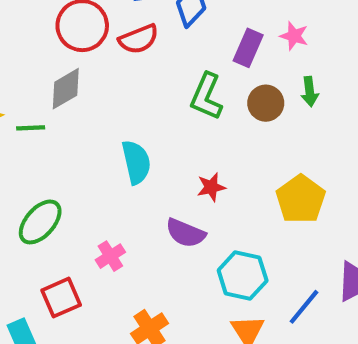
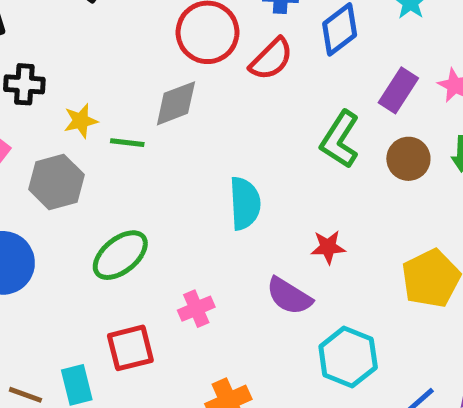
red semicircle: (139, 39) -> (271, 59), turned -33

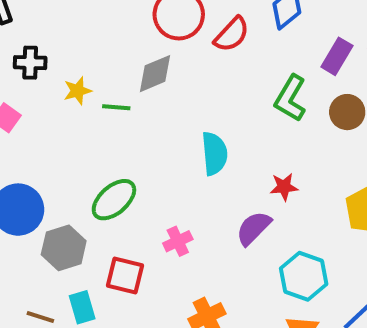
gray hexagon: (56, 182) -> (64, 248), moved
purple semicircle: (289, 296) -> (254, 228), turned 105
red square: (130, 348) -> (125, 275), turned 30

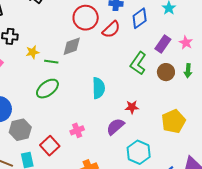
green ellipse: (114, 200) -> (47, 89), moved
red square: (125, 275) -> (50, 146), turned 30

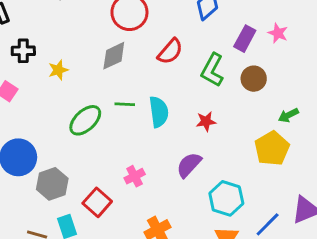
red semicircle: (111, 29) -> (170, 51), moved
green line: (51, 62) -> (125, 104), moved
green arrow: (188, 71) -> (288, 115), moved, turned 64
red star: (132, 107) -> (206, 121), moved

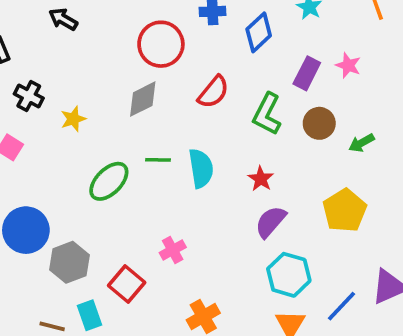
black cross: (23, 51) -> (29, 96), turned 30
green arrow: (288, 115) -> (362, 143), moved
red star: (206, 121) -> (261, 179), turned -30
purple semicircle: (189, 165) -> (271, 222), moved

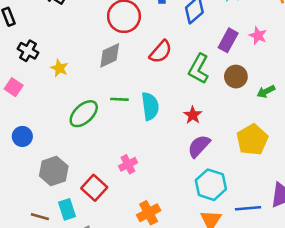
yellow star: (73, 119) -> (59, 68), turned -30
blue circle: (26, 230) -> (22, 136), moved, size x0.6
blue line: (341, 306) -> (248, 208), turned 40

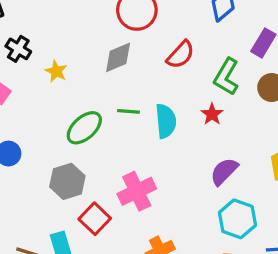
red star: (193, 115) -> (212, 114), moved
pink cross: (128, 164) -> (137, 191), size x1.6
gray hexagon: (54, 171) -> (67, 181), moved

